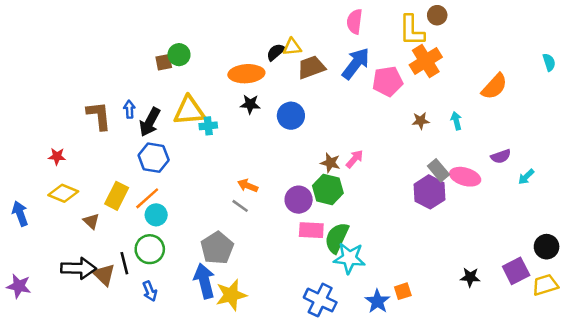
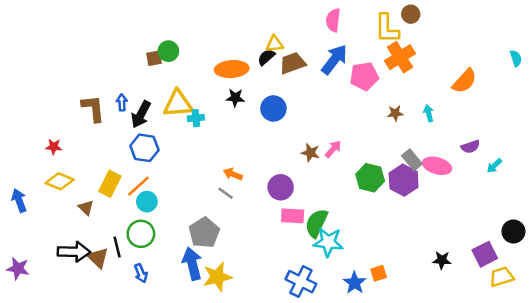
black semicircle: (276, 52) -> (266, 57), moved
green hexagon: (328, 189) -> (370, 178), moved
yellow trapezoid: (545, 285) -> (502, 277), moved

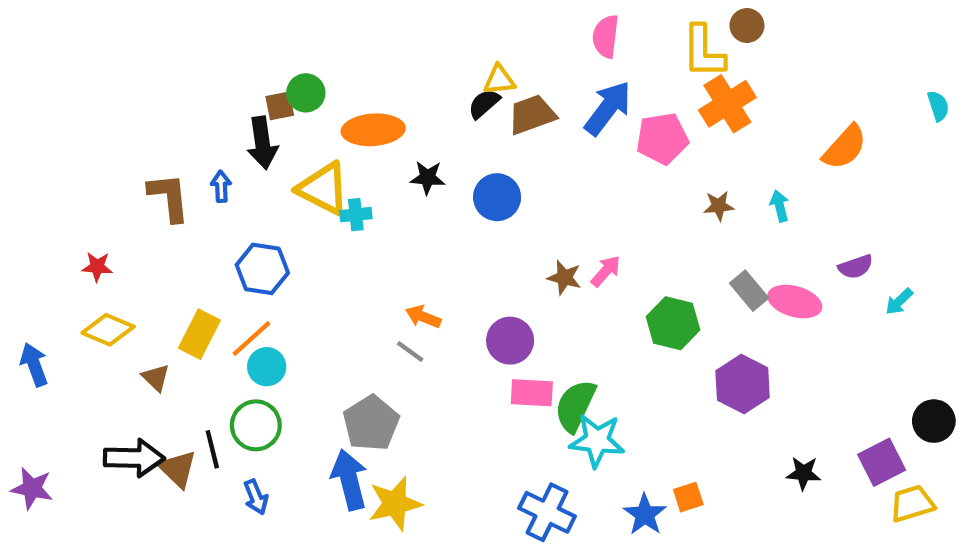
orange ellipse: (232, 69) -> (373, 130), moved
yellow triangle: (178, 104) -> (323, 188), turned 32
black arrow: (141, 114) -> (262, 143), moved, turned -36
purple hexagon: (404, 180) -> (743, 384), moved

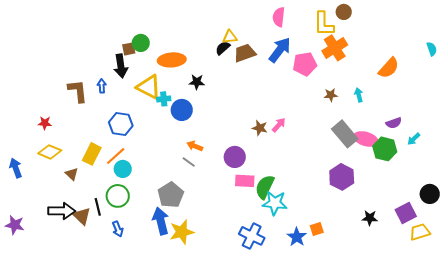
blue circle: (497, 197) -> (182, 110), moved
gray rectangle: (749, 291) -> (345, 134), size x1.5
green hexagon: (673, 323) -> (385, 149), moved

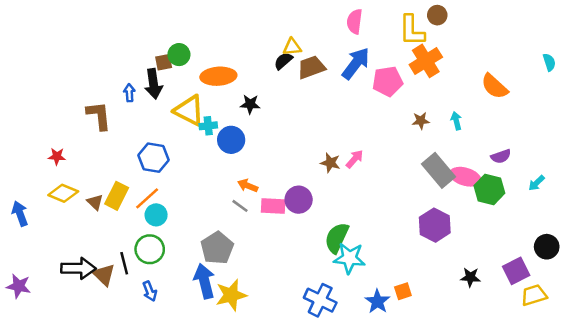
orange semicircle: (389, 68) -> (495, 86), turned 90
blue arrow: (102, 86) -> (129, 93), moved
cyan arrow: (414, 139) -> (537, 183), moved
brown triangle: (72, 174) -> (95, 202), moved
pink rectangle: (245, 181) -> (273, 206), moved

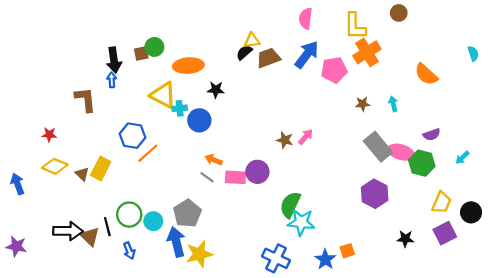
brown circle: (437, 15) -> (399, 13), moved
black arrow: (154, 84) -> (114, 60), moved
orange line: (147, 198) -> (148, 153), moved
cyan circle: (156, 215) -> (153, 221), moved
yellow trapezoid: (534, 295) -> (441, 203), moved, turned 130

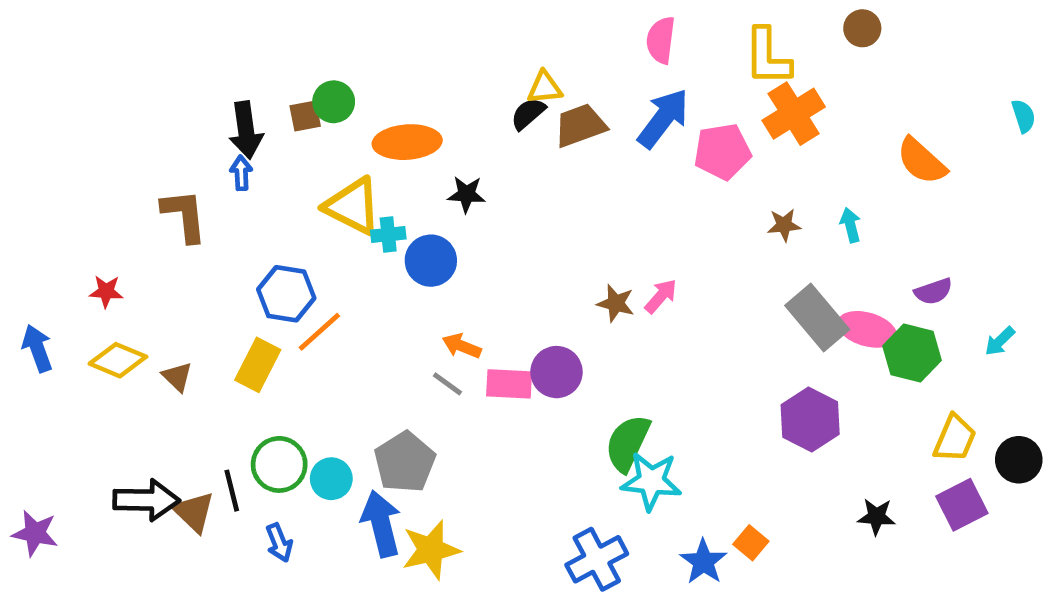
yellow rectangle: (101, 169) -> (258, 365), moved
blue arrow: (17, 184) -> (37, 348), moved
orange square: (347, 251) -> (751, 543), turned -32
blue cross: (276, 258) -> (597, 559), turned 36

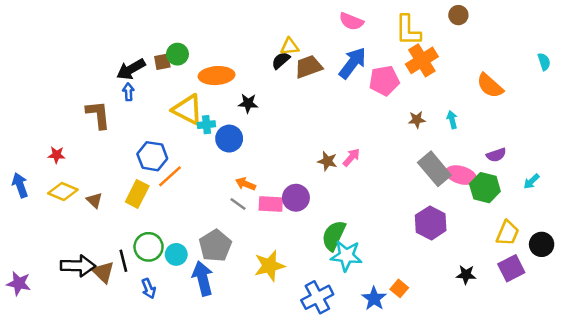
pink semicircle: (661, 40) -> (351, 21), turned -75
black arrow: (246, 130) -> (131, 69), turned 68
yellow star: (431, 550) -> (269, 266), moved

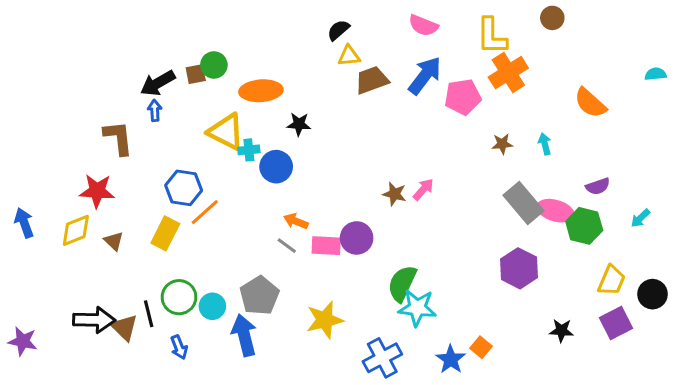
black semicircle: (281, 60) -> (338, 30), moved
cyan semicircle: (544, 62) -> (656, 74), turned -78
red star: (57, 155) -> (97, 191), moved, size x1.6
yellow diamond: (63, 191) -> (76, 230), turned -44

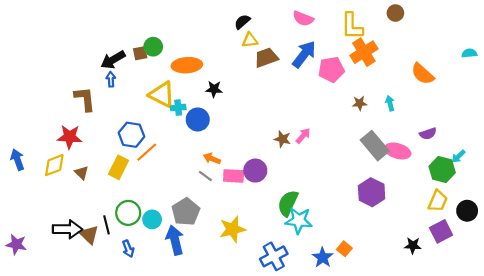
green hexagon: (584, 226) -> (442, 169), moved
black star: (561, 331) -> (413, 246), moved

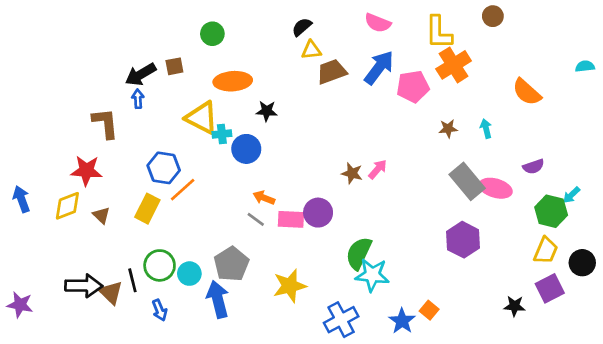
green circle: (153, 47) -> (212, 34), moved

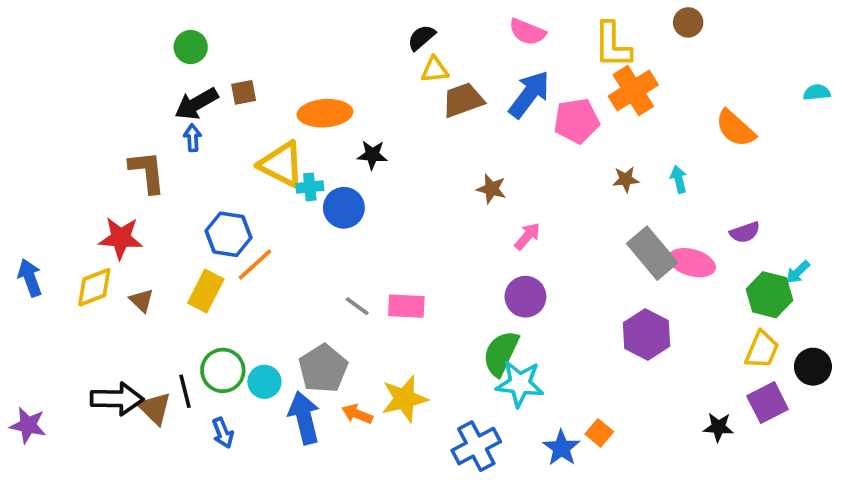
green circle: (212, 34) -> (191, 47), moved
brown star: (352, 173) -> (491, 189), moved
orange arrow: (264, 198) -> (357, 414), moved
purple circle: (318, 213) -> (525, 297), moved

